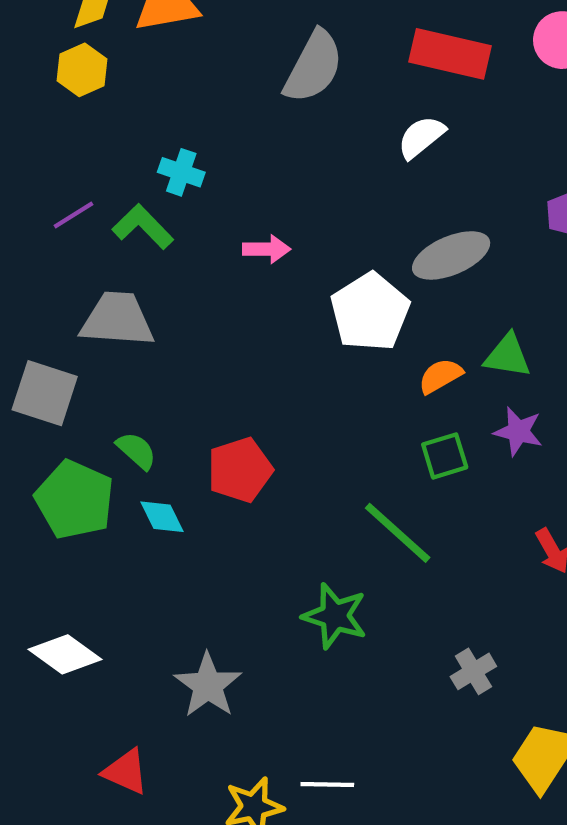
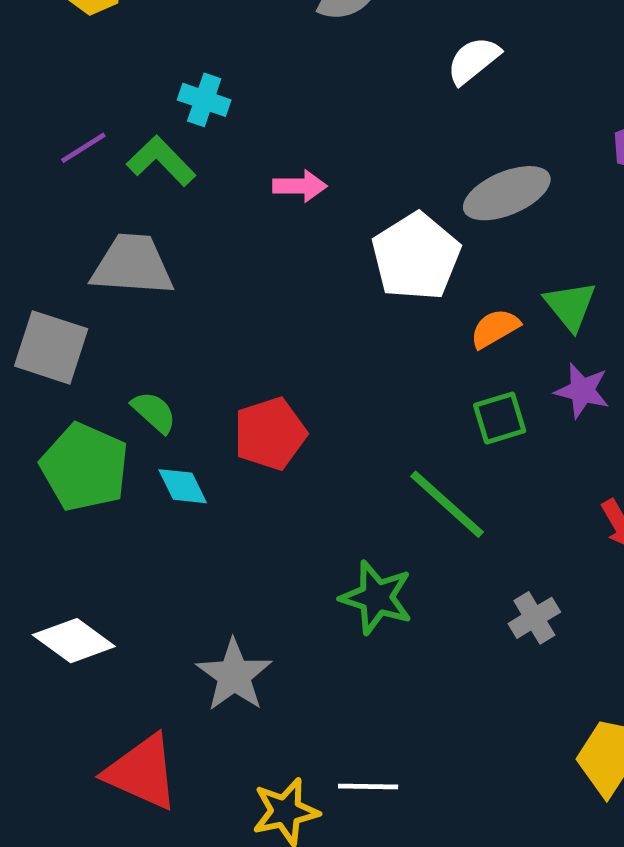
green triangle: (508, 356) -> (570, 306), turned 42
gray cross: (473, 671) -> (534, 618), moved
red triangle: (126, 772) -> (142, 772), size x1.5

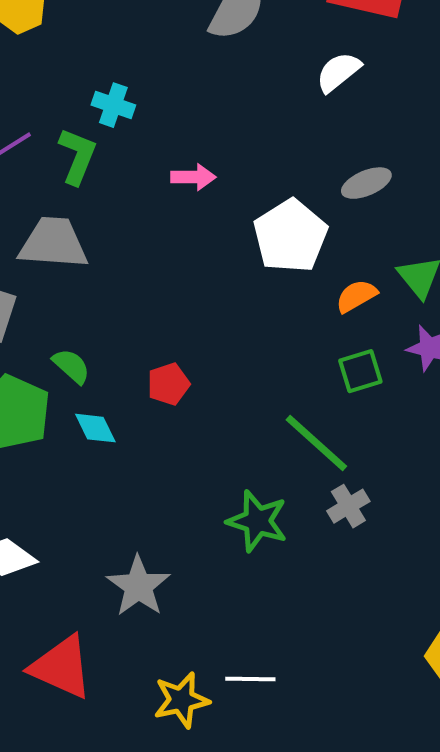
green L-shape: (161, 161) -> (77, 156), turned 66
gray ellipse: (507, 193) -> (366, 183), size x0.7
red pentagon: (270, 434) -> (168, 384), size x0.7
gray cross: (534, 618) -> (348, 506), moved

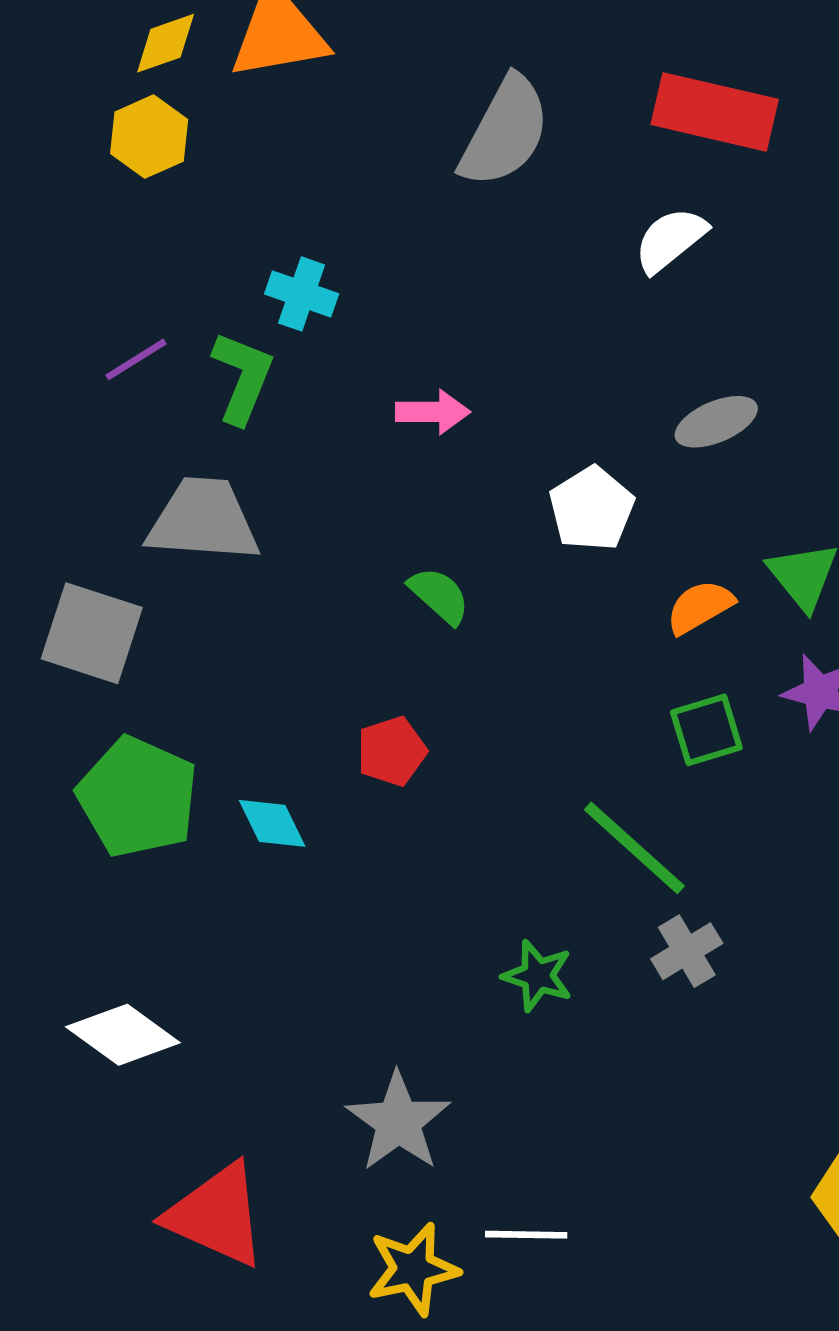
white pentagon: (290, 236) -> (592, 509), size x0.7
green semicircle: (71, 366) -> (439, 595), moved
green star: (257, 521) -> (538, 976), size x0.7
gray star: (138, 586) -> (398, 1122), moved

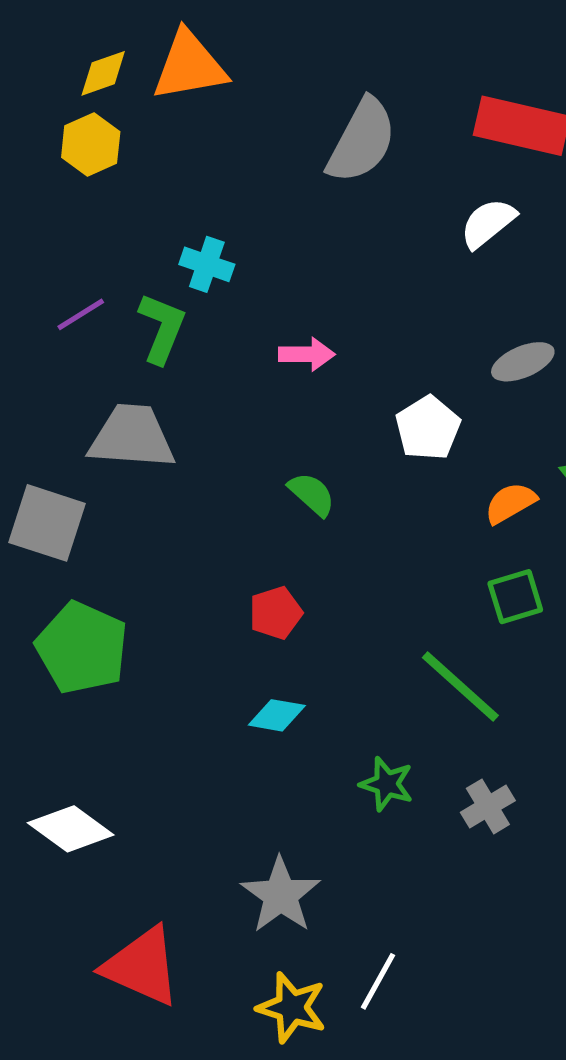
cyan diamond: (272, 823) -> (277, 715), moved, turned -54
gray cross: (687, 951) -> (488, 806), moved
white line: (526, 1235) -> (378, 981), turned -62
yellow star: (413, 1269) -> (292, 1008), turned 30

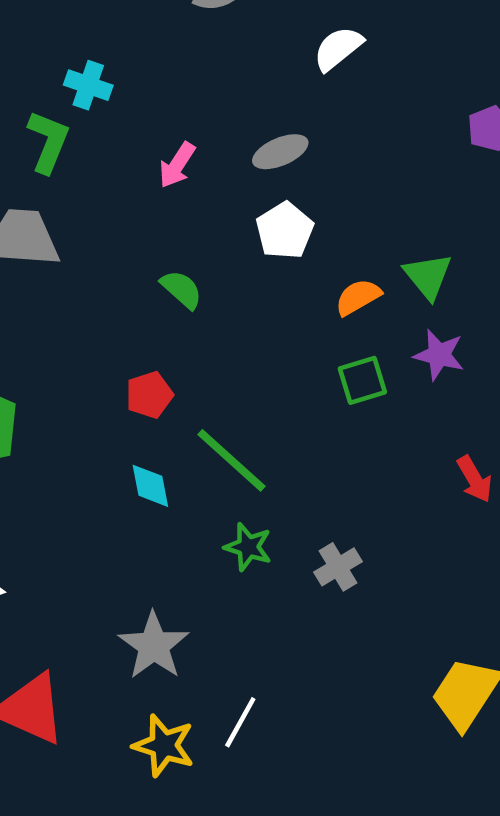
pink arrow: (307, 354) -> (177, 165), turned 123
gray ellipse: (523, 362) -> (280, 152), moved
green line: (460, 687) -> (231, 460), moved
cyan diamond: (277, 715) -> (150, 486), turned 69

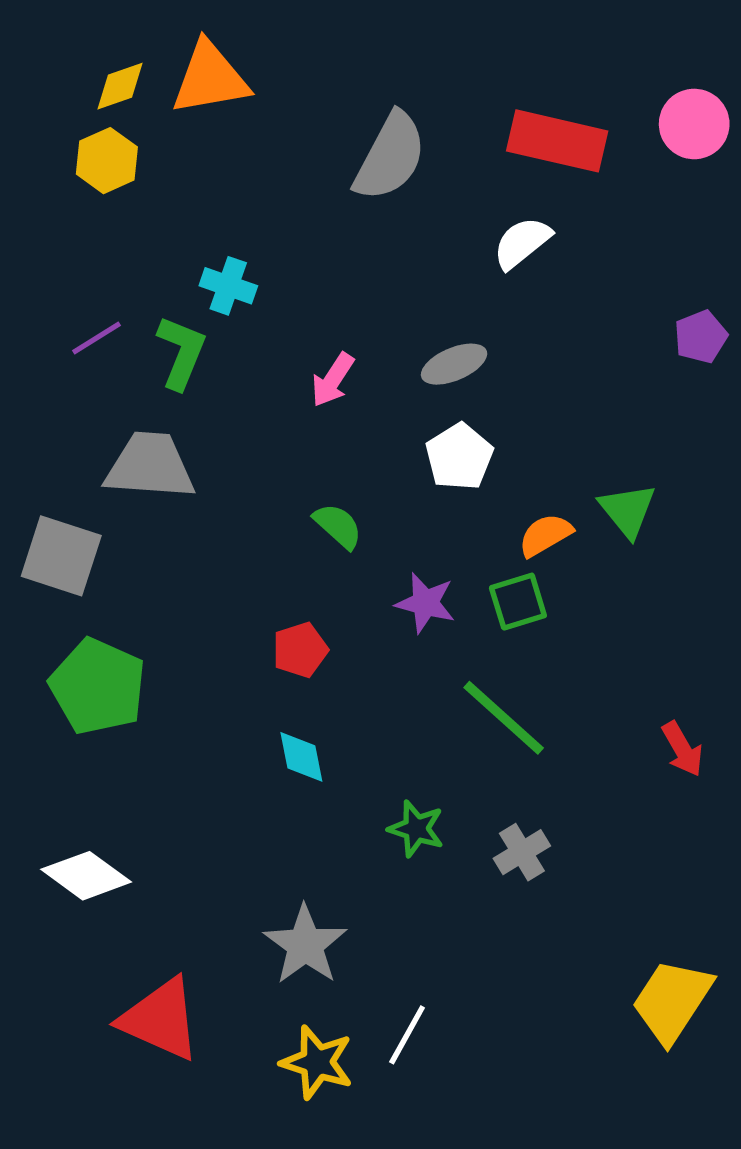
purple star: (439, 355) -> (425, 603), moved
green square: (362, 380) -> (518, 602), moved
green line: (231, 460) -> (504, 718), moved

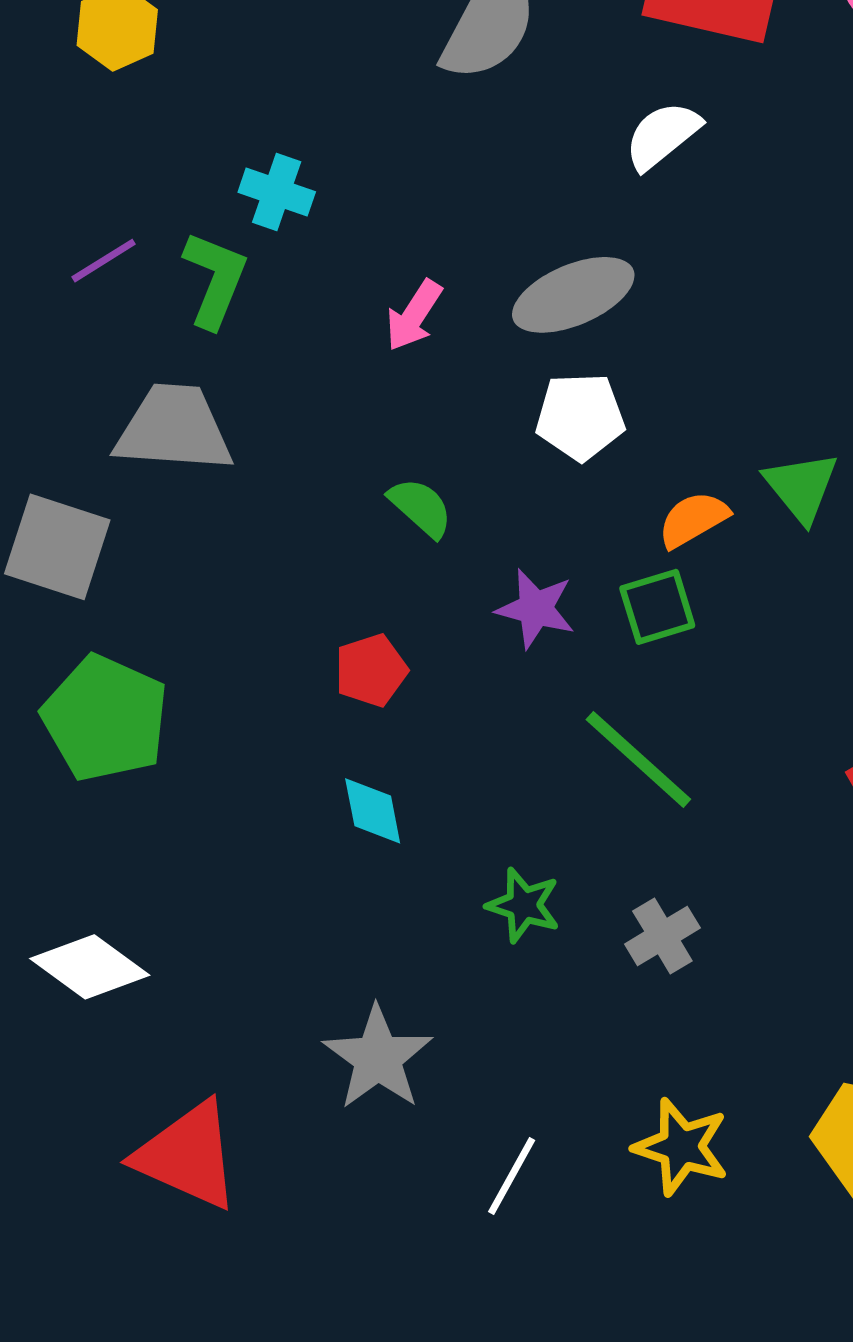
gray ellipse: (454, 364) -> (573, 295), size x1.4
white pentagon: (459, 457) -> (580, 417), turned 30
yellow star: (317, 1062) -> (681, 1147), moved

